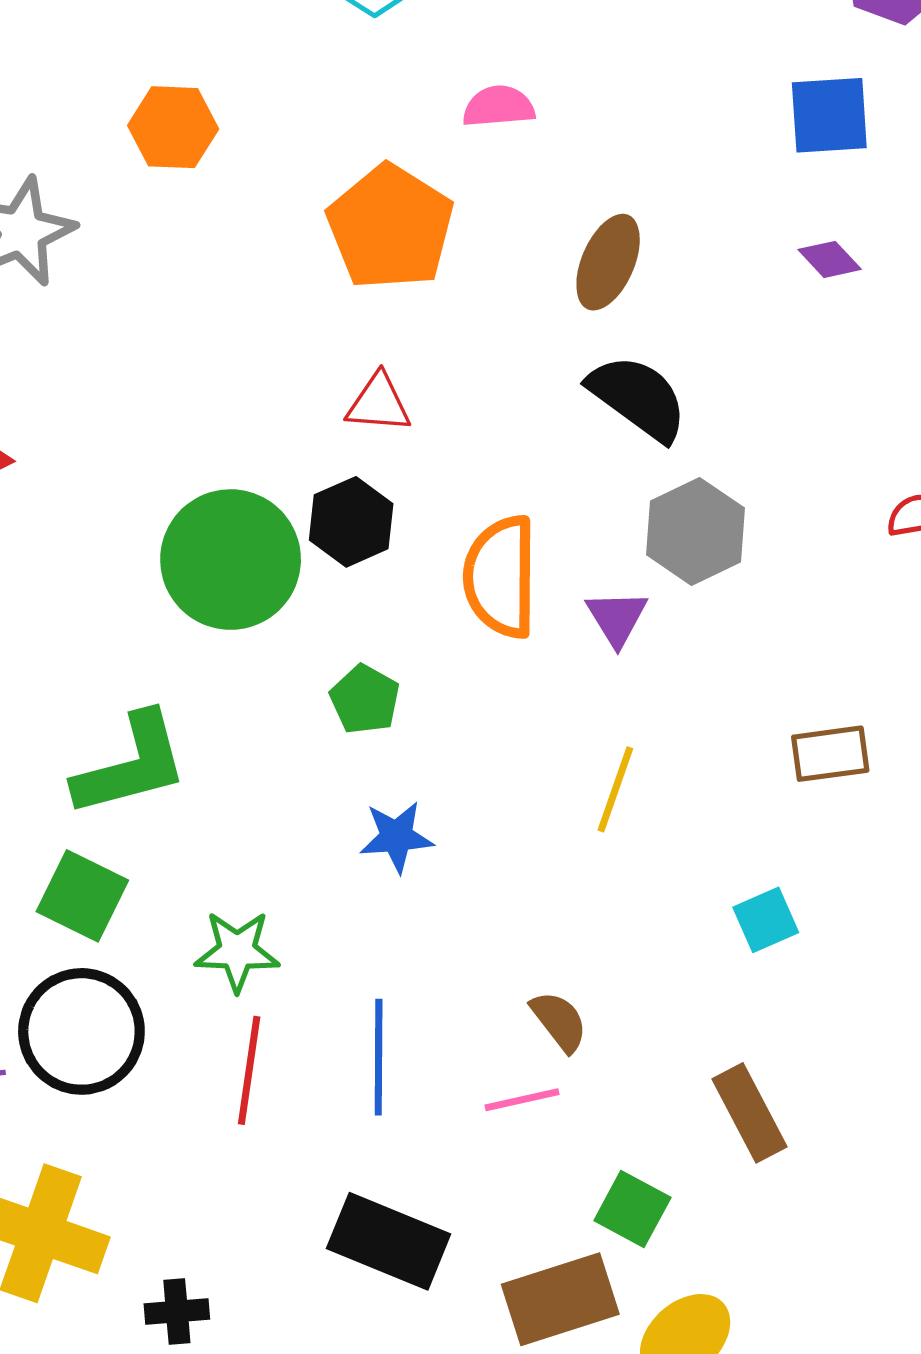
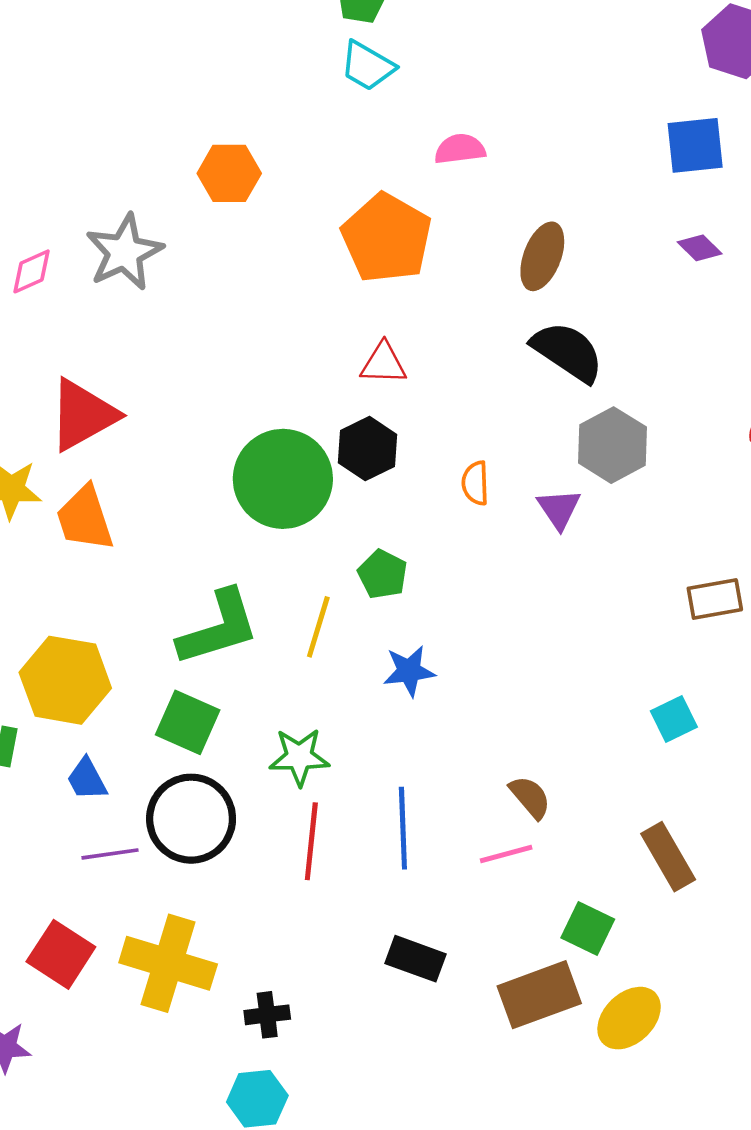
orange semicircle: (501, 577) -> (475, 483), size x0.5
yellow line: (615, 789) -> (318, 627), moved
black rectangle: (389, 1241) -> (415, 959), size x0.7

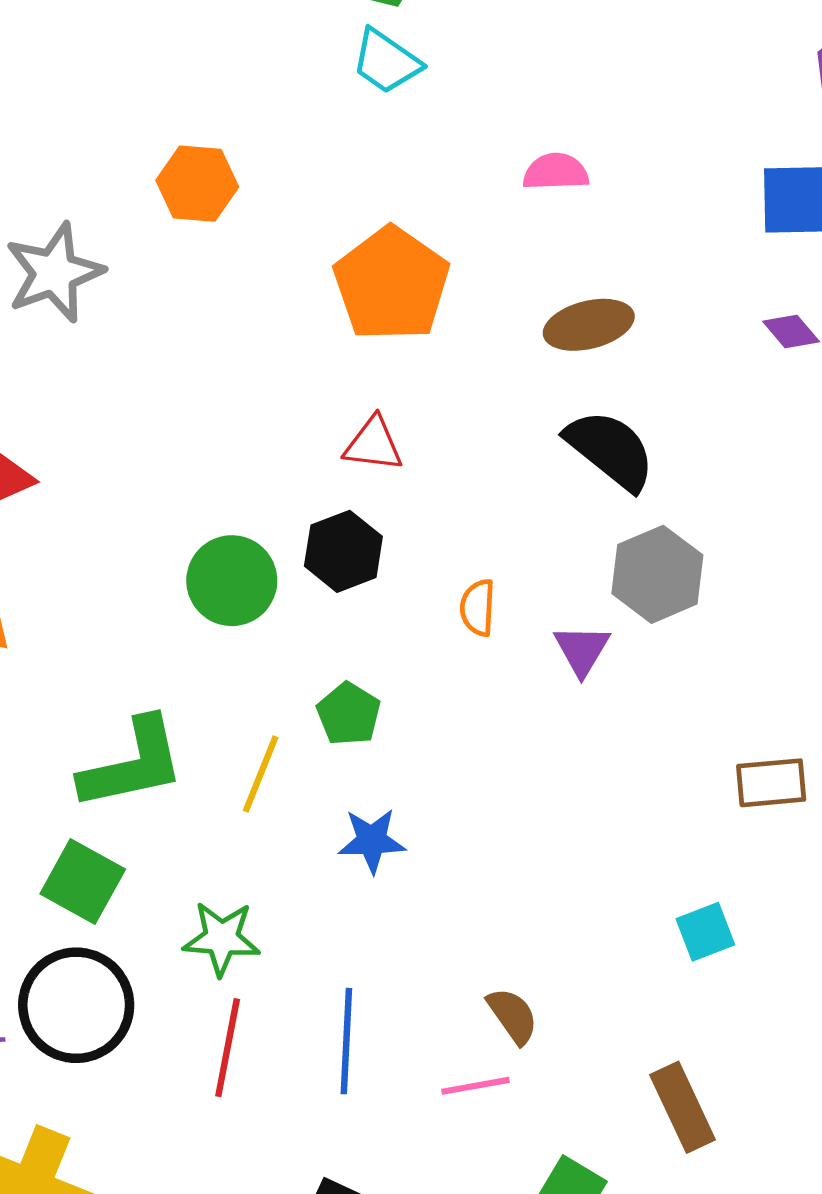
pink semicircle: (460, 149) -> (556, 172), moved
brown ellipse: (542, 256) -> (589, 325), turned 50
green circle: (283, 479) -> (232, 581), size x0.7

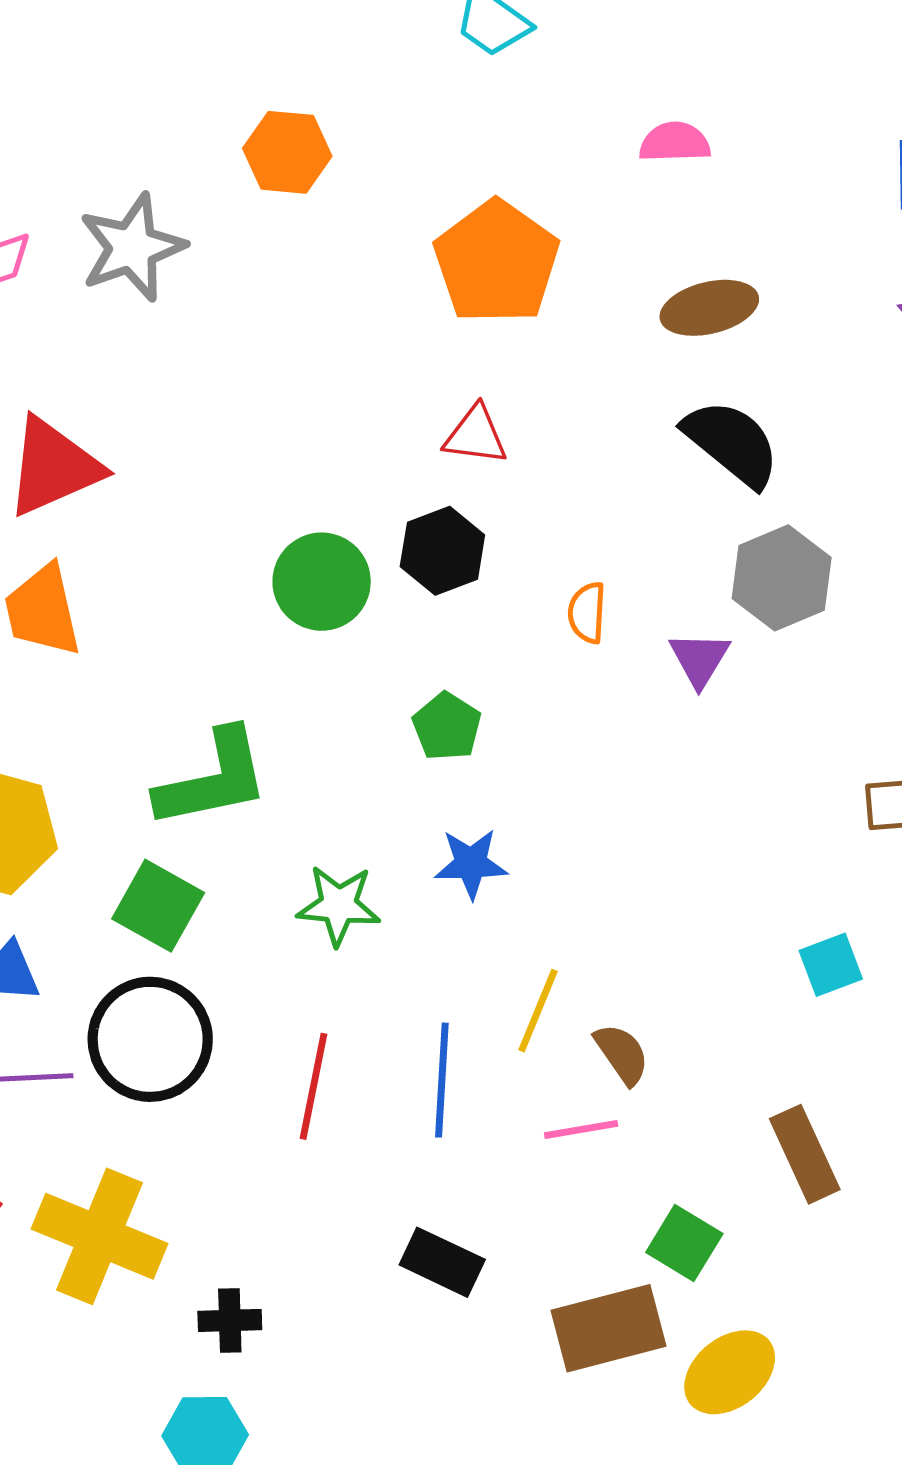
yellow line: (261, 774) -> (538, 1011), moved
green star: (222, 938) -> (339, 905), moved

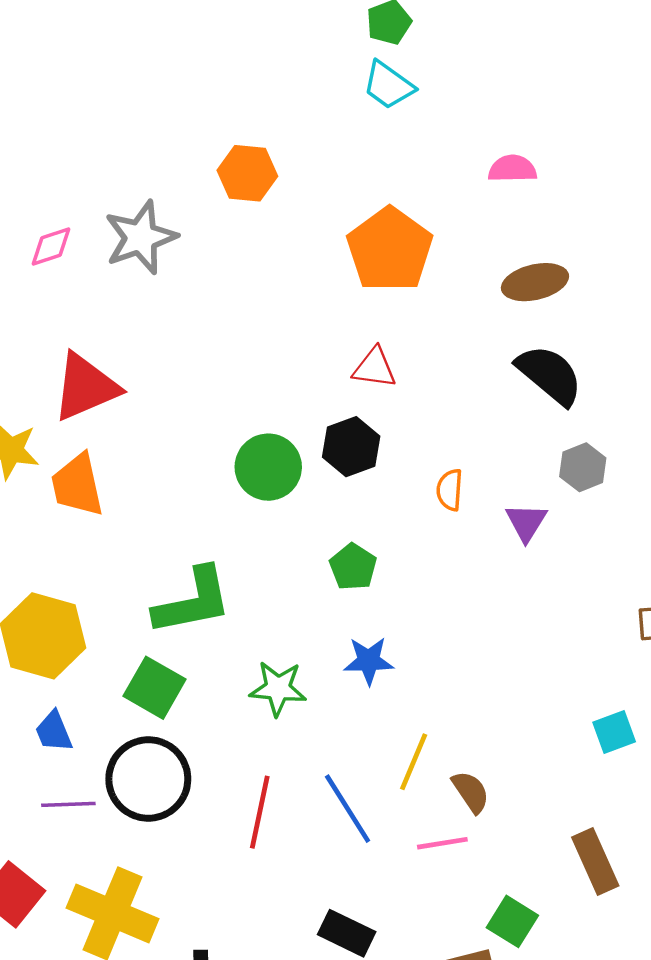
gray hexagon: (782, 578) -> (583, 467), size x0.7
blue line: (442, 1080) -> (348, 809), turned -36

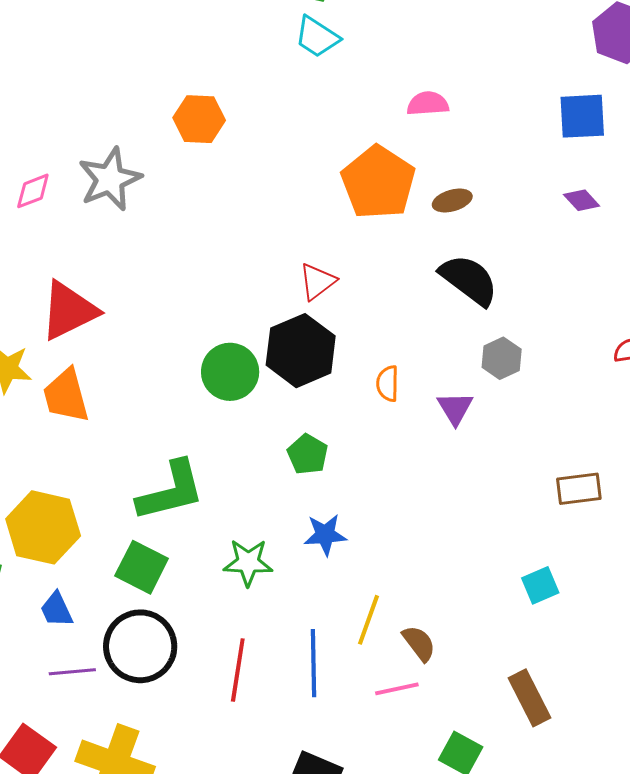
orange pentagon: (390, 250) -> (378, 182), moved
brown ellipse: (535, 282) -> (452, 201), size x0.7
red triangle: (374, 368) -> (317, 282), turned -42
black hexagon: (351, 447) -> (301, 351), size x1.4
blue line: (348, 809) -> (313, 663), turned 34

